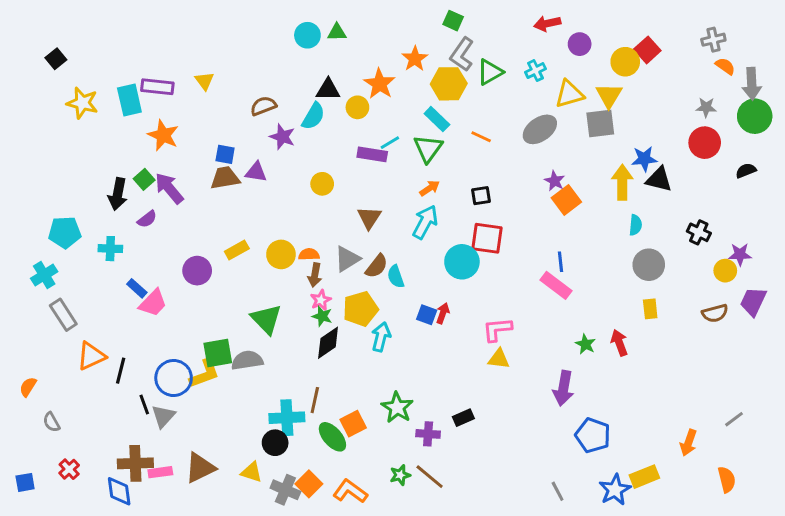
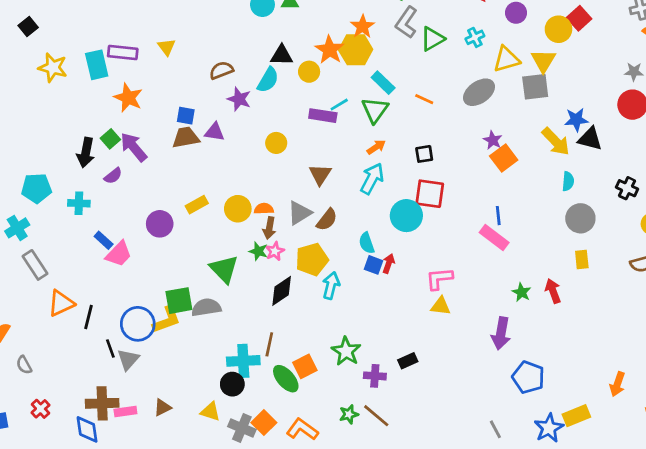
yellow hexagon: (449, 84) -> (356, 50), moved
yellow arrow: (622, 182) -> (556, 142), turned 136
cyan semicircle: (396, 276) -> (367, 243), moved
green star: (322, 316) -> (258, 251), moved
brown triangle: (200, 468) -> (162, 407), size x0.6

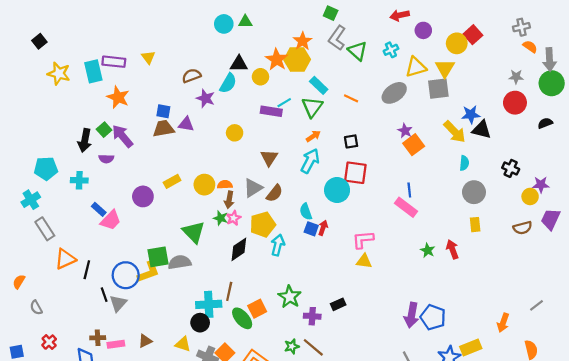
green triangle: (432, 39) -> (358, 51), turned -48
purple semicircle: (113, 176) -> (106, 159), turned 40
purple arrow: (501, 333) -> (411, 315), moved
brown cross: (102, 403) -> (98, 338), size x0.6

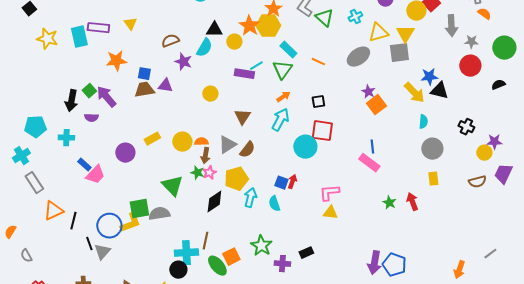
gray arrow: (549, 60) -> (451, 26), moved
orange star: (118, 97) -> (116, 61), moved, turned -30
cyan semicircle: (306, 212) -> (274, 204), moved

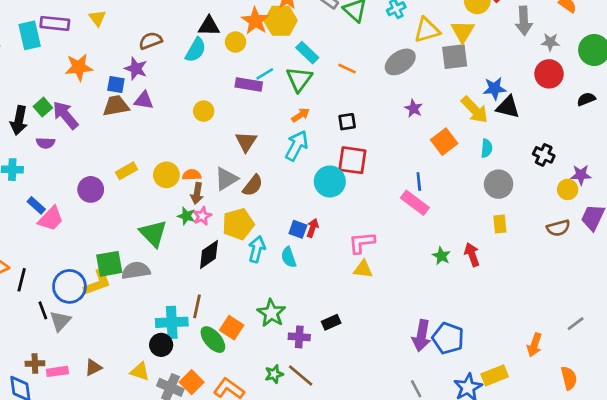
purple star: (183, 62) -> (136, 69), moved
orange square: (376, 105) -> (444, 142), moved
orange square: (231, 257) -> (232, 328), turned -30

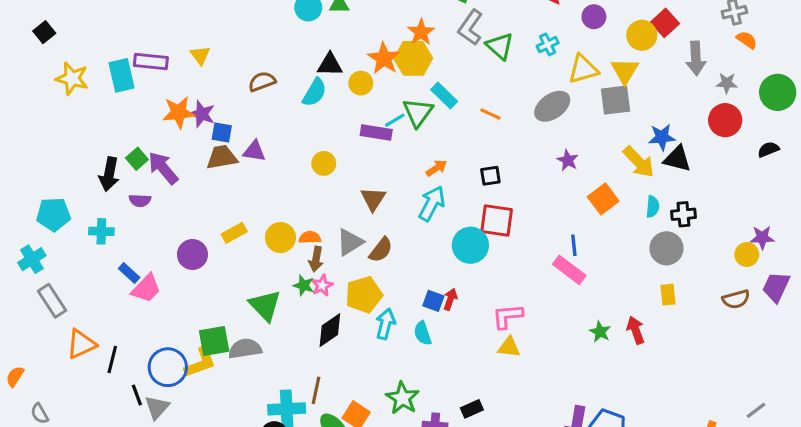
purple star: (136, 69) -> (202, 114), moved
green triangle: (299, 79) -> (418, 112), moved
black cross: (544, 155) -> (683, 214), moved, turned -30

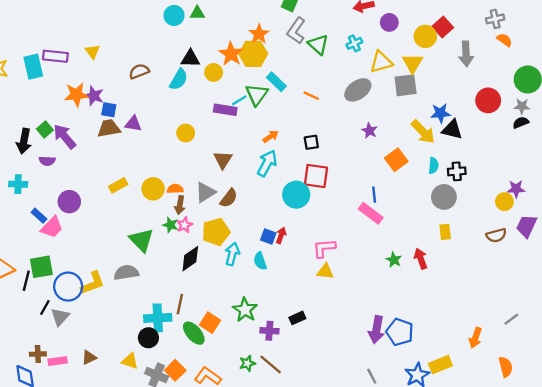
gray star: (727, 83) -> (522, 106), moved
purple circle: (192, 254) -> (69, 202), moved
green square: (214, 341) -> (41, 267), moved
black line: (137, 395) -> (45, 307), turned 49

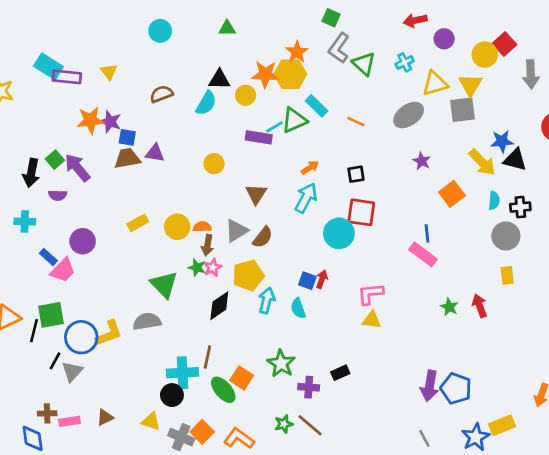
cyan circle: (174, 15) -> (160, 31), moved
orange star: (231, 54) -> (265, 74), turned -30
cyan rectangle: (33, 67) -> (48, 66), moved, turned -45
green triangle: (257, 95) -> (294, 120), turned 30

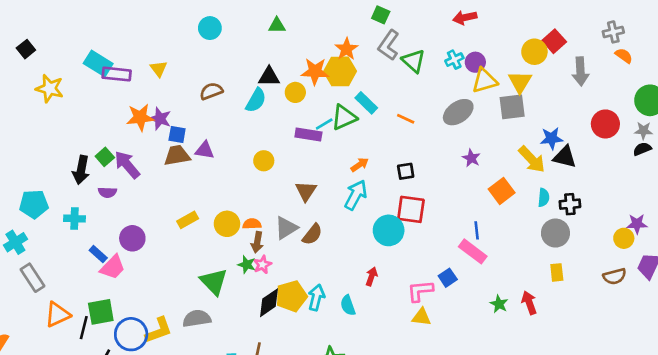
purple circle: (444, 39) -> (475, 62), moved
yellow pentagon: (248, 275) -> (291, 296), moved
blue square: (307, 281) -> (448, 278), moved, turned 36

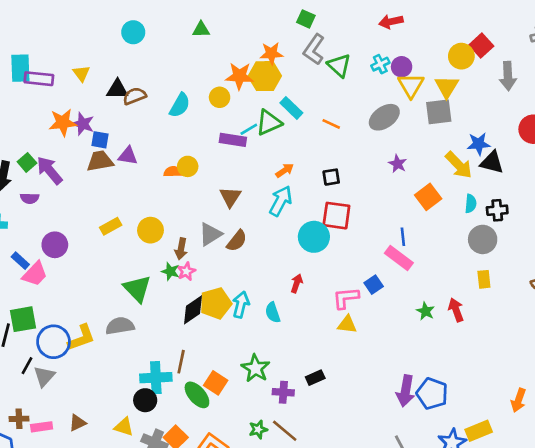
orange star: (347, 49) -> (271, 53), turned 30
cyan rectangle: (98, 64) -> (20, 68), turned 56
black triangle: (269, 77) -> (117, 89), moved
yellow triangle: (485, 81) -> (411, 85), turned -44
orange semicircle: (252, 224) -> (173, 172), moved

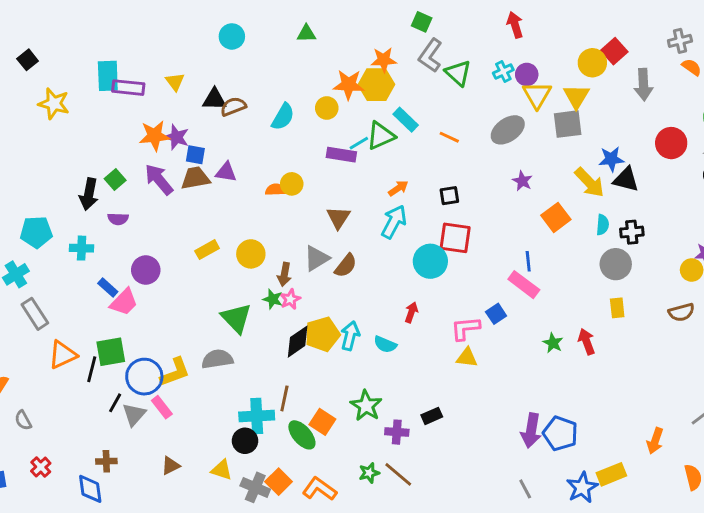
red arrow: (391, 22) -> (515, 25), turned 85
purple arrow: (50, 170) -> (159, 180), moved
cyan semicircle: (273, 313) -> (385, 344), turned -48
pink rectangle: (42, 427) -> (162, 407), moved, turned 60

